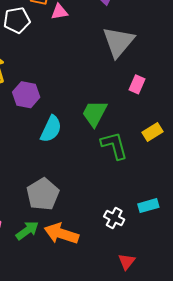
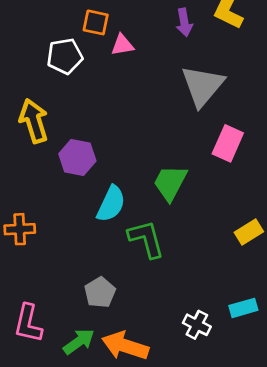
pink rectangle: (137, 84) -> (228, 143), size x1.4
yellow rectangle: (153, 132) -> (249, 232), moved
green L-shape: (114, 145) -> (146, 239), moved
gray pentagon: (43, 194) -> (100, 292), size x0.7

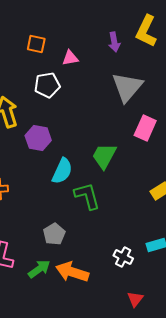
orange square: (96, 22) -> (36, 44), moved
white pentagon: (65, 56) -> (47, 85), moved

